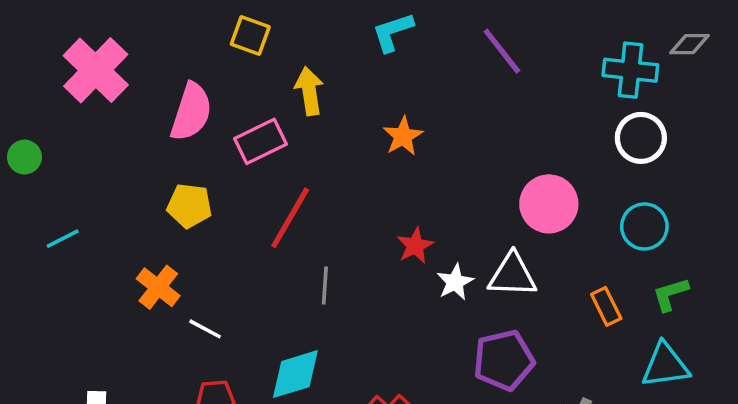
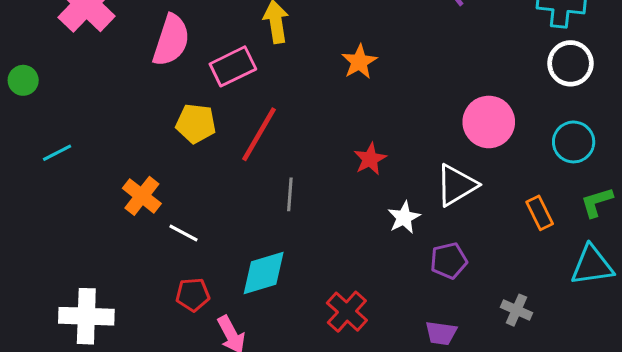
yellow pentagon: (189, 206) -> (196, 123), moved
white triangle: (512, 275) -> (456, 185), turned -33
white star: (455, 282) -> (404, 218), moved
purple pentagon: (504, 360) -> (449, 261), size x0.7

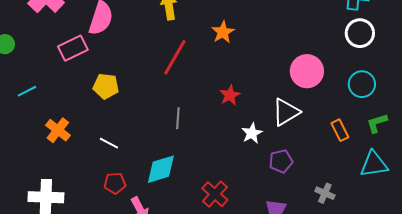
pink rectangle: (233, 66) -> (73, 48), moved
yellow pentagon: (196, 123) -> (106, 86), moved
red line: (259, 134) -> (175, 57), moved
orange cross: (142, 196) -> (58, 130), moved

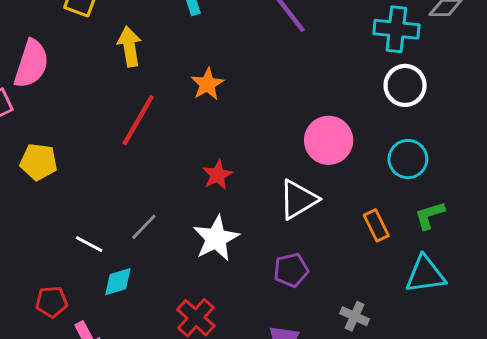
gray line: (178, 118) -> (144, 227), moved, turned 40
white star: (252, 133) -> (216, 238), moved, size x1.5
white line: (109, 143) -> (89, 244), moved
cyan diamond: (161, 169) -> (118, 282), size x0.7

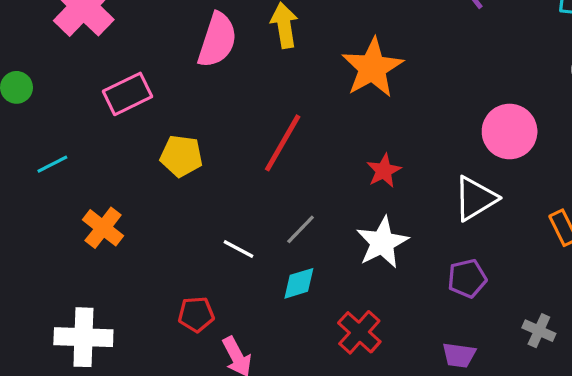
pink semicircle: (31, 64) -> (217, 40), moved
orange star: (207, 84) -> (372, 68), size x1.6
red line: (138, 120) -> (283, 143), moved
cyan diamond: (118, 282) -> (299, 283), moved

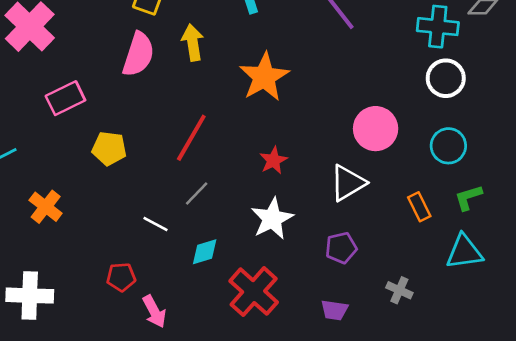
gray line: (301, 229) -> (197, 194), moved
red cross: (359, 332) -> (254, 292), size x1.4

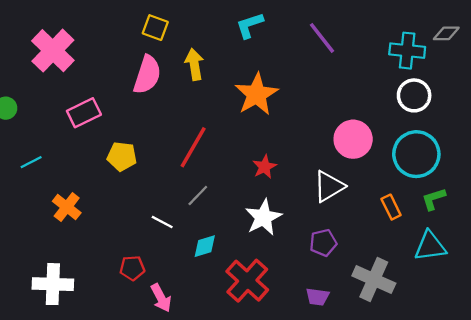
cyan circle: (448, 146) -> (416, 154), size x1.5
gray cross: (399, 290) -> (374, 279), size x1.8

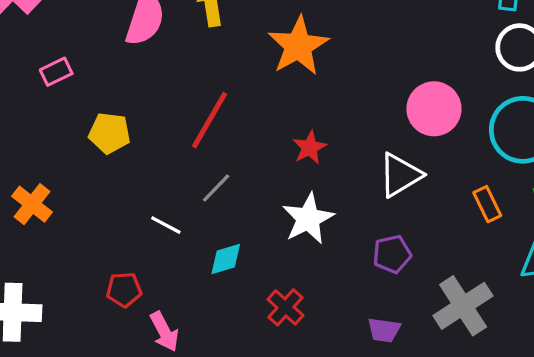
pink rectangle: (84, 113) -> (56, 72), size x0.7
gray cross: (374, 279) -> (463, 306), turned 33
red cross: (247, 281) -> (285, 307), size x0.6

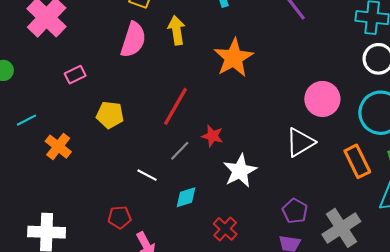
red star: (310, 148) -> (212, 136), moved, turned -30
orange cross: (32, 204) -> (58, 147), moved
orange rectangle: (487, 204) -> (357, 161), size x1.4
purple pentagon: (392, 254) -> (295, 211), moved, turned -30

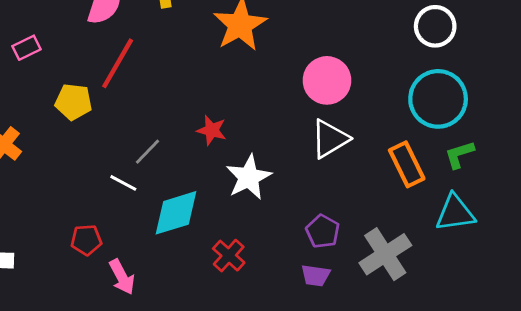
pink circle: (322, 99) -> (327, 80), moved
red line: (175, 106) -> (118, 63), moved
gray line: (180, 151) -> (148, 152), moved
cyan diamond: (186, 197) -> (176, 213), size x1.6

